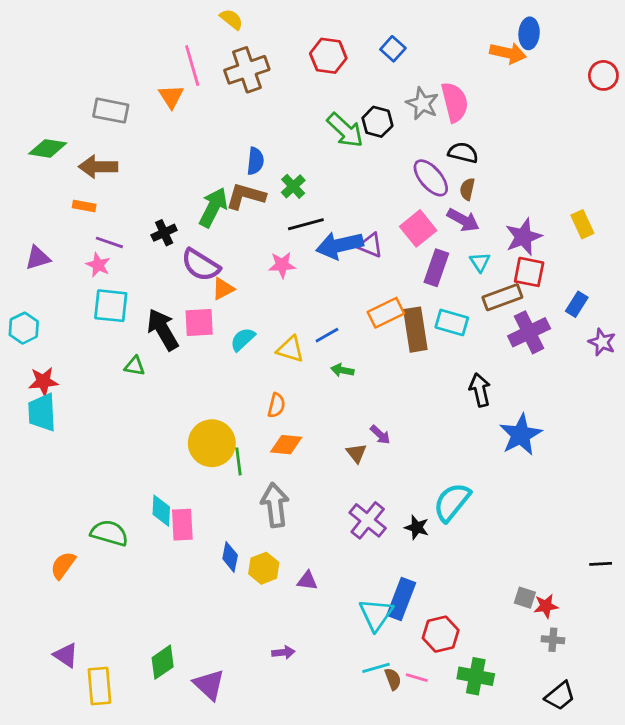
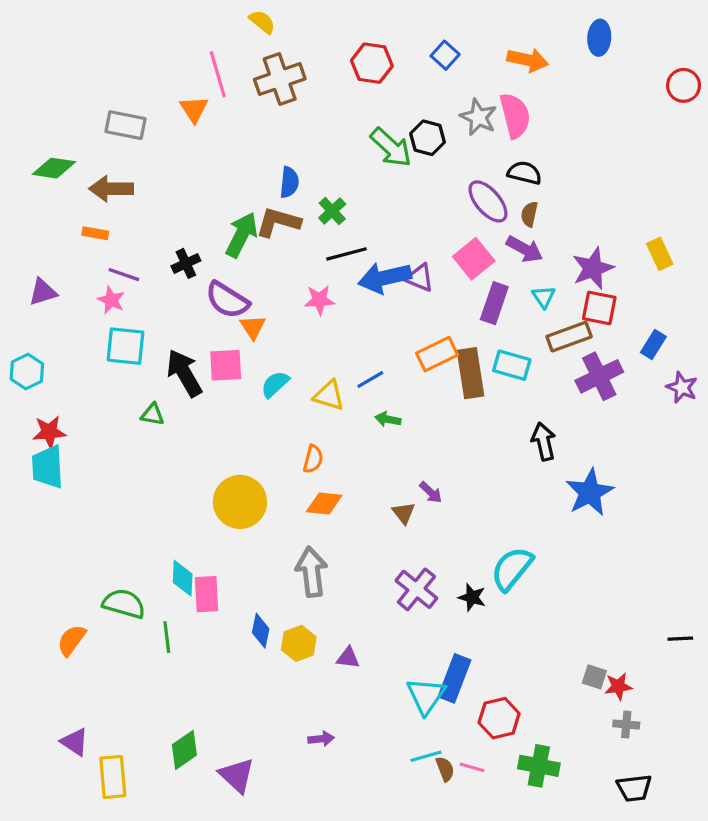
orange arrow: (508, 53) -> (528, 60), moved
orange triangle: (223, 289) -> (253, 327), turned -35
green line: (238, 461) -> (167, 637), moved
black trapezoid: (560, 696) -> (634, 788), turned 32

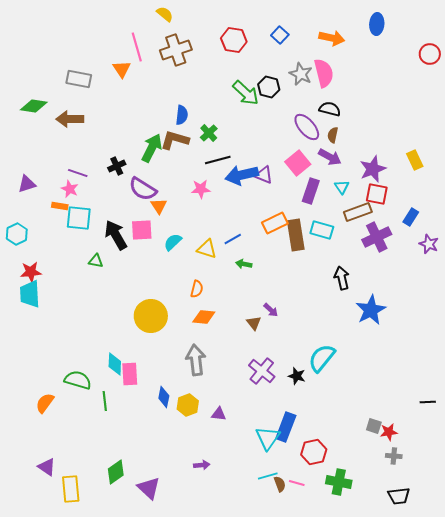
orange rectangle: (95, 233) -> (60, 206), moved

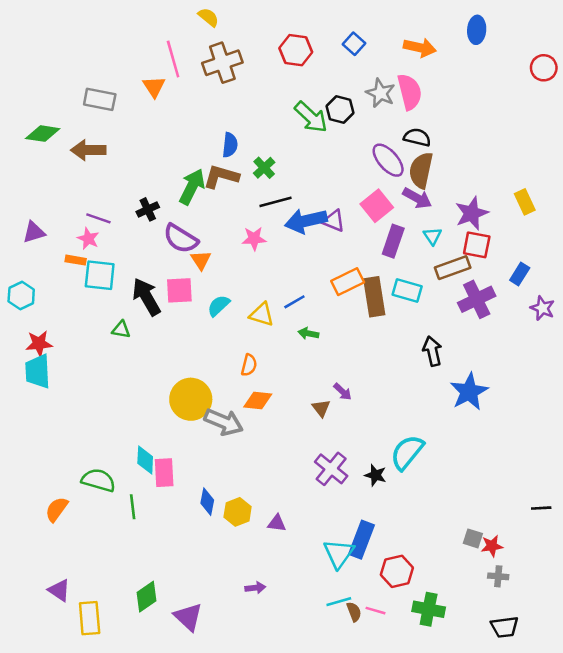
brown semicircle: (333, 135) -> (421, 170), size x1.8
gray arrow: (196, 360) -> (224, 422), moved, turned 120

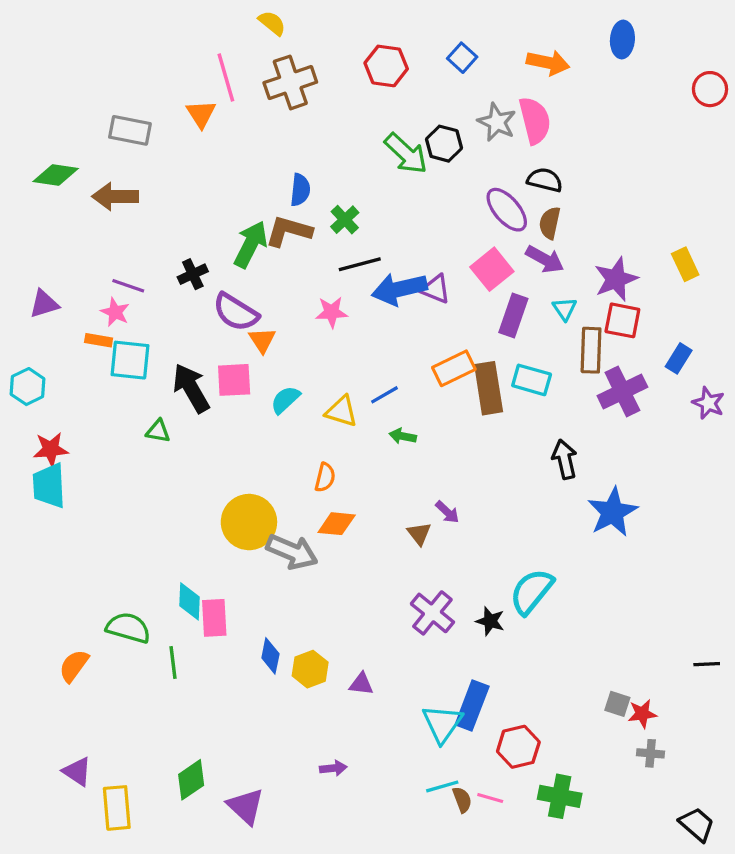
brown semicircle: (421, 170) -> (550, 223), size x0.7
brown rectangle: (453, 268) -> (591, 350), turned -68
black trapezoid: (504, 627) -> (697, 824), moved, turned -132

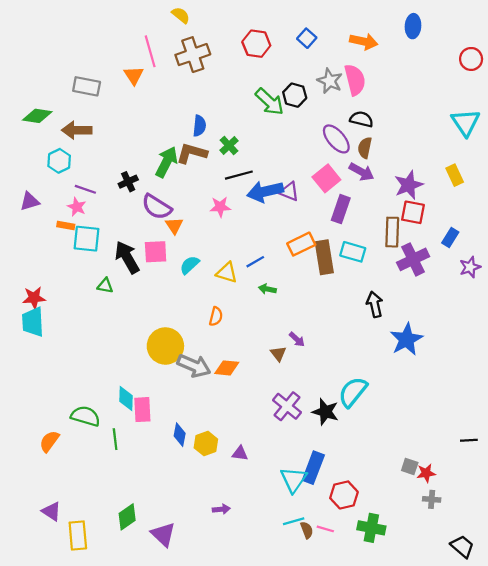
cyan triangle: (565, 309) -> (466, 123), moved, size x1.8
cyan hexagon: (28, 387) -> (59, 161), moved
purple star: (708, 403) -> (470, 267), turned 30
orange diamond: (337, 524) -> (227, 368), moved
black star: (490, 621) -> (325, 412), size x1.4

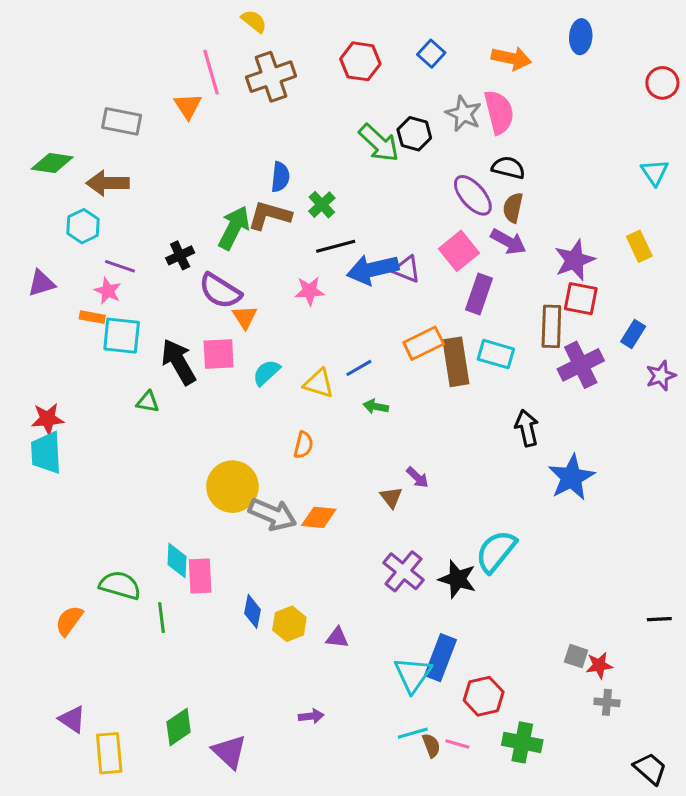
cyan triangle: (466, 123) -> (655, 172), size x0.7

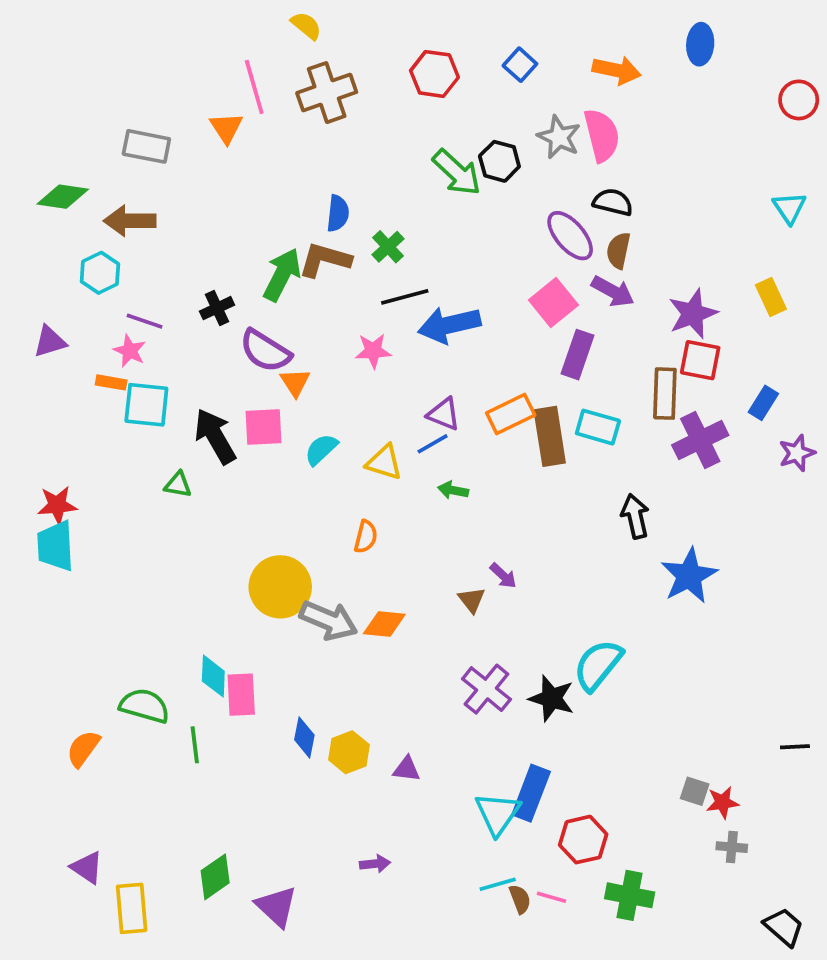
purple triangle: (407, 269) -> (444, 414), moved

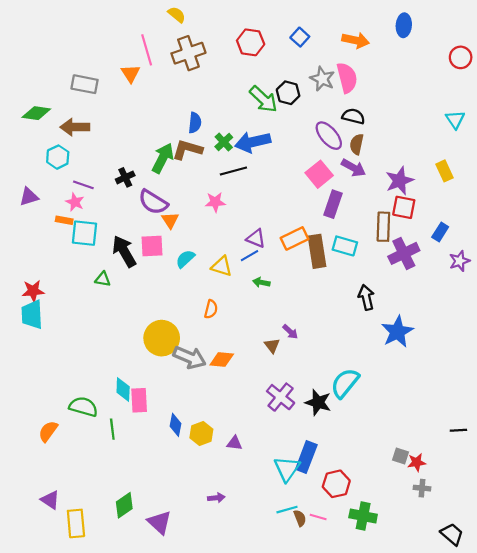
blue arrow: (449, 325) -> (253, 142), moved

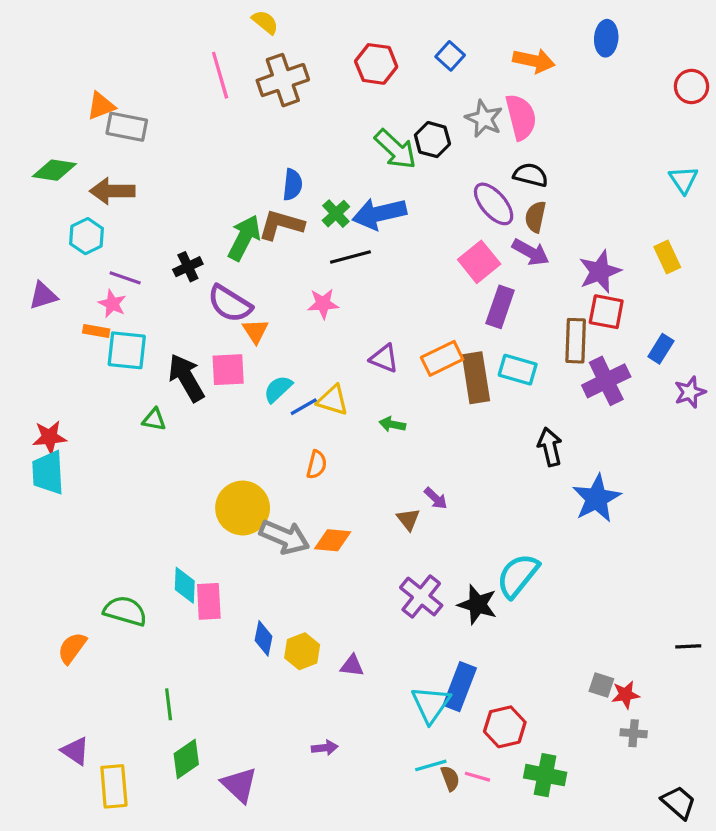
orange triangle: (131, 73) -> (101, 106), moved, turned 42
blue line: (250, 256) -> (304, 407), moved
green line: (112, 429) -> (169, 704), moved

